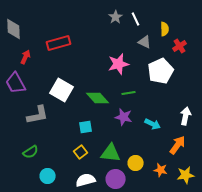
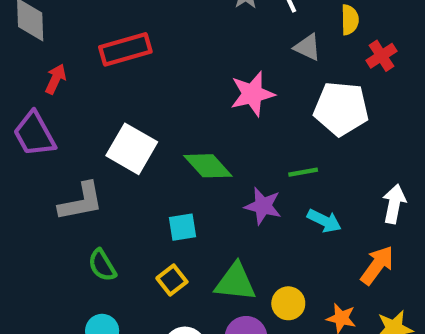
white pentagon: (161, 71) -> (341, 109), turned 30
green line: (129, 93) -> (303, 172), moved
green semicircle: (31, 152) -> (102, 265), moved, turned 91

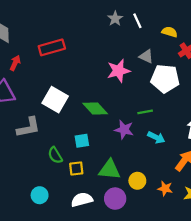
yellow semicircle: (350, 20) -> (170, 32), turned -72
gray triangle: (307, 47) -> (146, 56), moved
green semicircle: (102, 265) -> (55, 155), moved
yellow square: (172, 280) -> (76, 169), turned 32

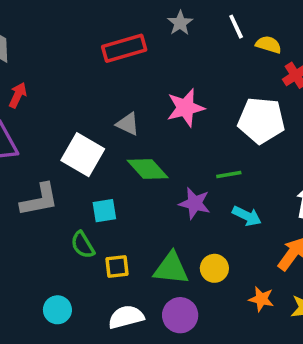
white line: (137, 21) -> (236, 27), moved
red rectangle: (52, 47) -> (124, 48), moved
gray triangle: (146, 56) -> (128, 124), moved
cyan square: (82, 141) -> (104, 211), moved
yellow circle: (137, 181) -> (214, 268), moved

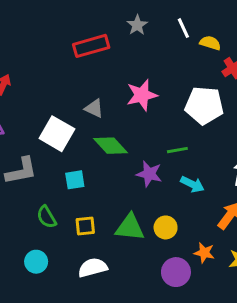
green semicircle: (83, 245) -> (47, 217), moved
purple circle: (180, 315) -> (176, 272), moved

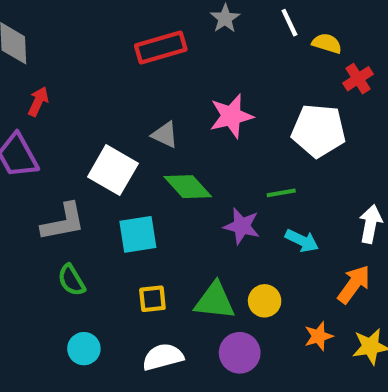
cyan square: (75, 180) -> (138, 234), size x1.4
green semicircle: (47, 217) -> (71, 280), moved
orange star: (204, 253) -> (319, 336), turned -30
purple circle: (176, 272) -> (240, 353), moved

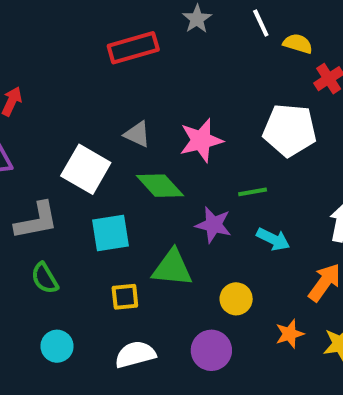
pink star: (231, 116) -> (201, 140), moved
green triangle: (215, 301) -> (172, 268), moved

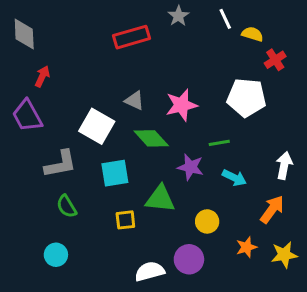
cyan circle: (57, 346) -> (56, 255), moved
white semicircle: (135, 354) -> (150, 271), moved

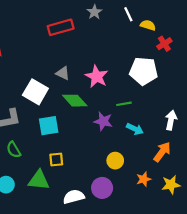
pink star: (181, 105) -> (97, 76), turned -30
green triangle: (160, 199) -> (39, 180), moved

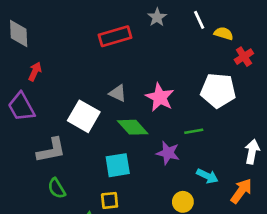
cyan square: (49, 126) -> (118, 165), moved
cyan arrow: (135, 129) -> (207, 176), moved

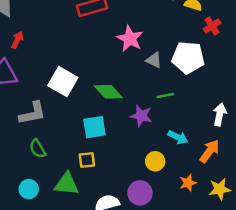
gray triangle: (118, 93) -> (154, 60), moved
pink star: (160, 97) -> (130, 39), moved

